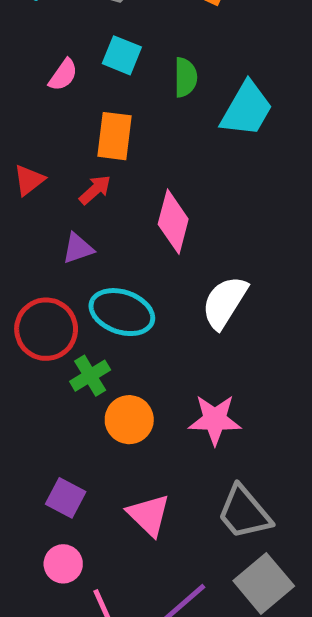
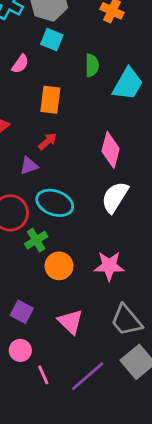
cyan square: (122, 55) -> (52, 40), moved
red arrow: (95, 190) -> (48, 141), moved
pink diamond: (173, 222) -> (111, 150), moved

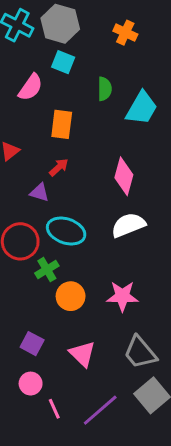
pink semicircle: (20, 64) -> (31, 87), size x1.4
purple triangle: (29, 166) -> (39, 193), turned 36
white semicircle: (115, 197) -> (128, 225), turned 36

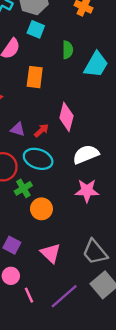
red arrow: (59, 167) -> (41, 130), moved
pink diamond: (124, 176) -> (66, 117), moved
pink star: (122, 296) -> (87, 191), moved

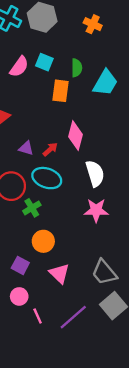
cyan square: (36, 29) -> (44, 62), moved
orange rectangle: (35, 77) -> (61, 91), moved
white semicircle: (86, 154) -> (95, 173), turned 95
orange circle: (41, 209) -> (43, 241), moved

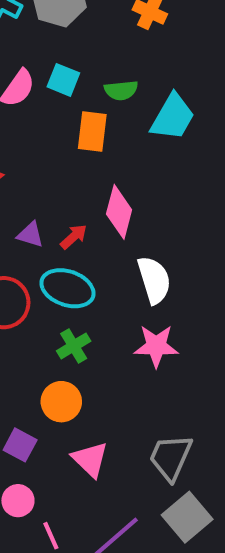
green semicircle: (77, 68) -> (121, 90), turned 84
green cross: (32, 208) -> (74, 346), moved
gray trapezoid: (104, 272) -> (171, 457), turned 64

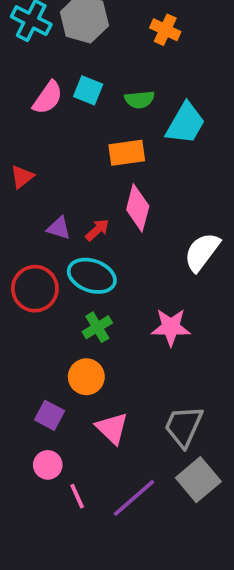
orange rectangle: (92, 131) -> (127, 153), moved, turned 75
white semicircle: (154, 280) -> (202, 252), moved, turned -126

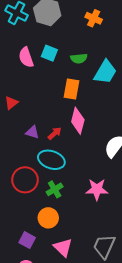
pink semicircle: (48, 98) -> (26, 57), turned 126
orange rectangle: (127, 153) -> (71, 89), turned -72
red circle: (35, 289) -> (25, 180), moved

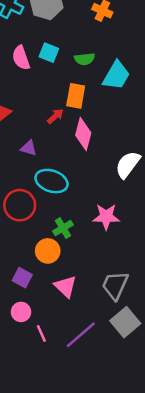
red arrow: (55, 133) -> (55, 116), moved
green cross: (55, 189) -> (63, 228), moved

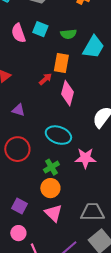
purple triangle: (29, 148) -> (18, 110), moved
cyan ellipse: (52, 181) -> (58, 135), moved
orange circle: (48, 251) -> (50, 188), moved
gray trapezoid: (115, 285) -> (92, 212), turned 65

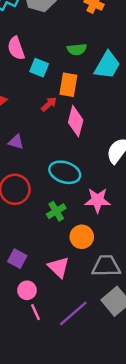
cyan square: (40, 29) -> (39, 68), moved
orange circle: (50, 188) -> (82, 237), moved
pink circle: (18, 233) -> (27, 290), moved

